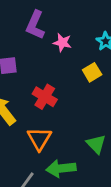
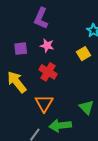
pink star: (62, 43) -> (47, 46), moved

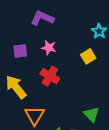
purple L-shape: (41, 18) -> (42, 18), turned 90
orange triangle: (44, 103) -> (35, 115), moved

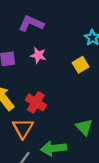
red cross: (50, 76) -> (36, 102), moved

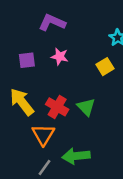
green triangle: (84, 127) -> (86, 107), moved

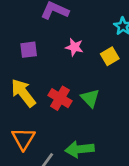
pink star: (60, 56) -> (74, 47), moved
orange triangle: (43, 135) -> (23, 139), moved

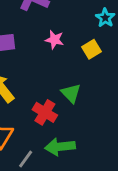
red cross: (60, 98) -> (45, 112), moved

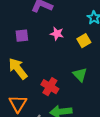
green triangle: (71, 93) -> (80, 75), moved

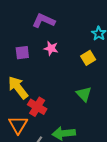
pink star: (57, 34) -> (51, 48), moved
red cross: (50, 87) -> (37, 107), moved

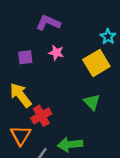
yellow square: (88, 58) -> (96, 63), size x1.6
red cross: (37, 107) -> (41, 116), turned 30

